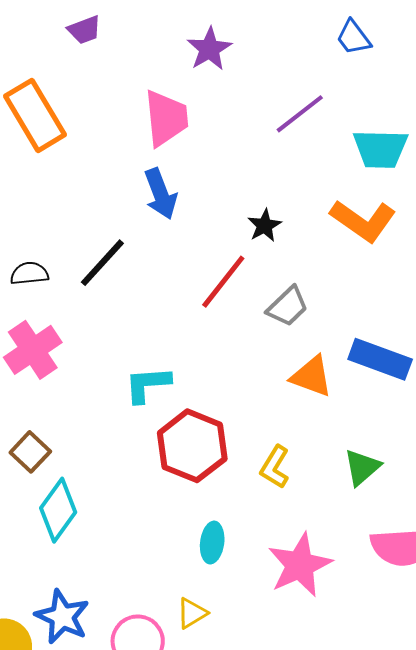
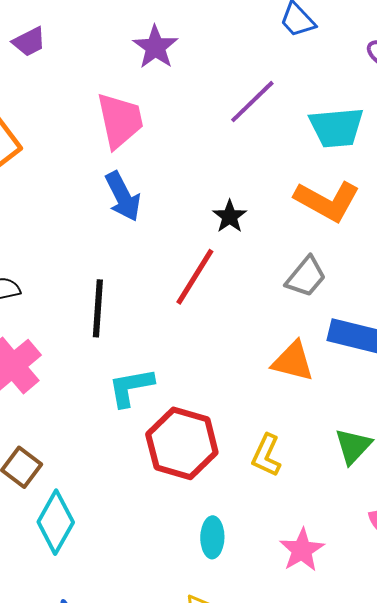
black line: (102, 263) -> (98, 308), moved, turned -32
gray trapezoid: (288, 306) -> (306, 277), moved
pink star: (300, 565) -> (302, 550), size x0.7

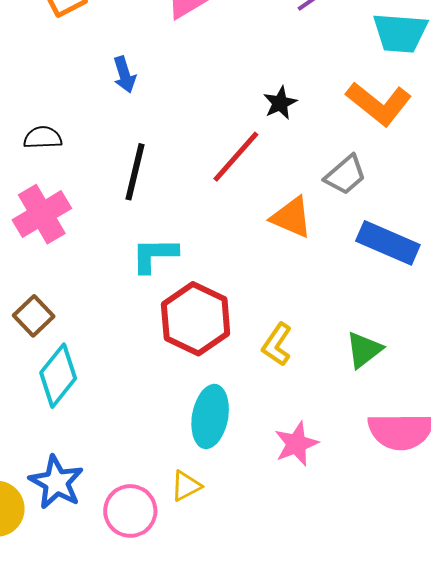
blue arrow: (123, 196) -> (124, 75), moved, size x0.7
orange triangle: (293, 361) -> (291, 217), moved
cyan ellipse: (212, 537) -> (210, 416), size x1.5

